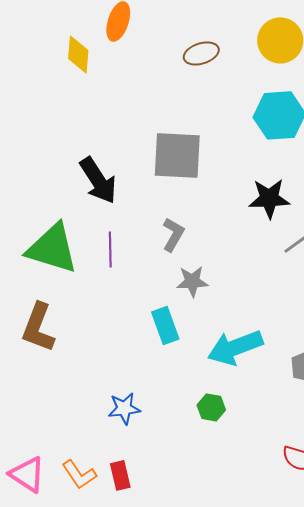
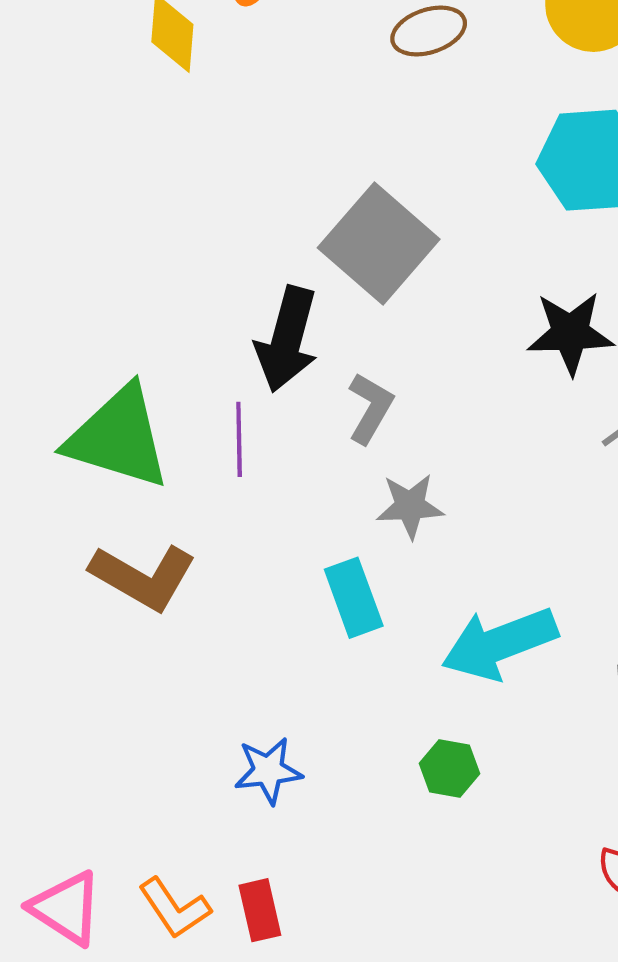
gray square: (177, 155) -> (379, 244), turned 38
black arrow: (98, 180) -> (287, 339), moved, turned 48
brown L-shape: (38, 327) -> (143, 577), moved, turned -81

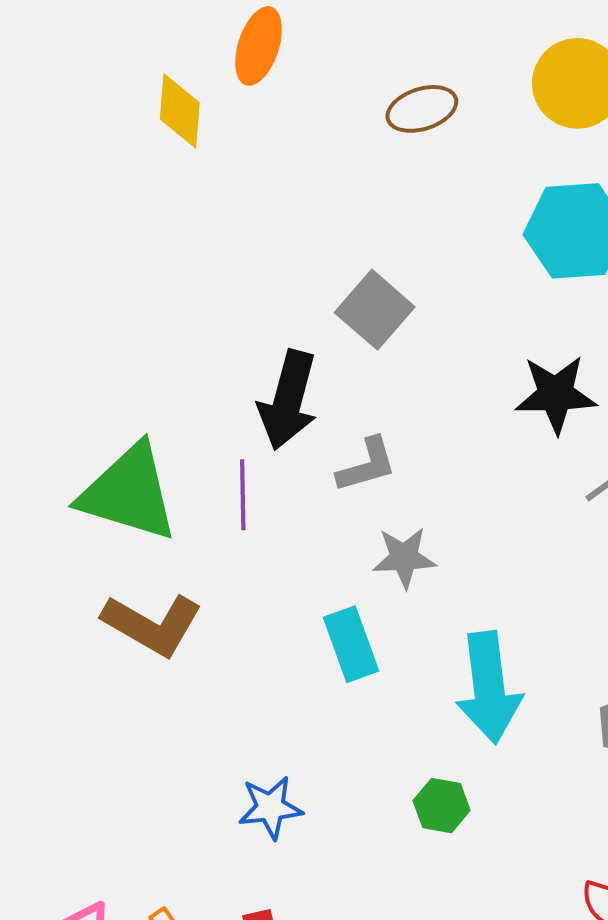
gray square: (379, 244) -> (375, 310), size x0.7
gray L-shape: (370, 408) -> (367, 465), turned 44
cyan arrow: (499, 644) -> (489, 687), turned -76

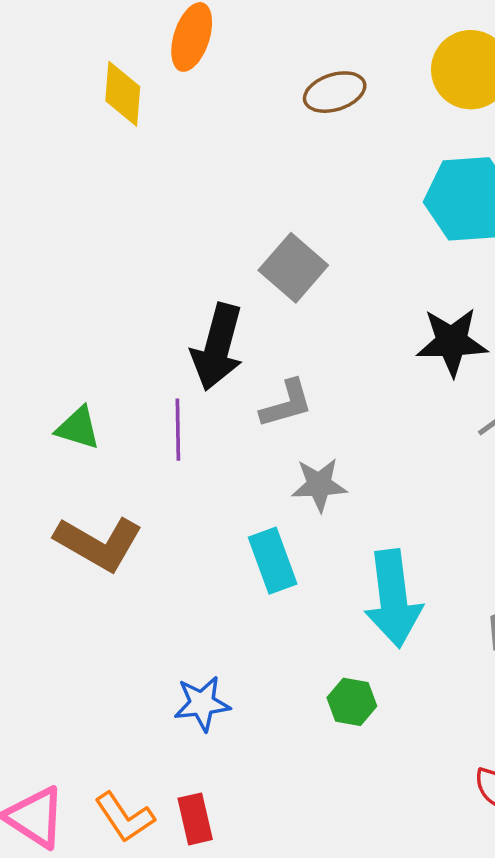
green triangle: (129, 493) -> (78, 428), size x0.5

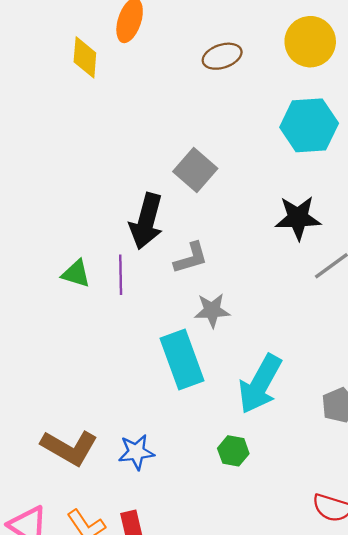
green triangle: (78, 428) -> (76, 274), moved
brown L-shape: (99, 543) -> (69, 448), moved
cyan rectangle: (273, 561) -> (182, 359), size x1.4
cyan arrow: (393, 598) -> (260, 384), turned 36

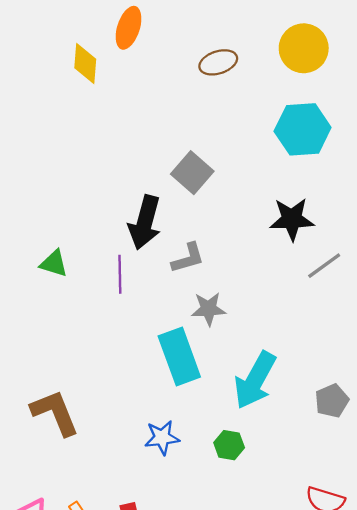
green triangle: (76, 274) -> (54, 263), moved
brown L-shape: (69, 448) -> (55, 413), moved, turned -142
blue star: (136, 452) -> (162, 438), moved

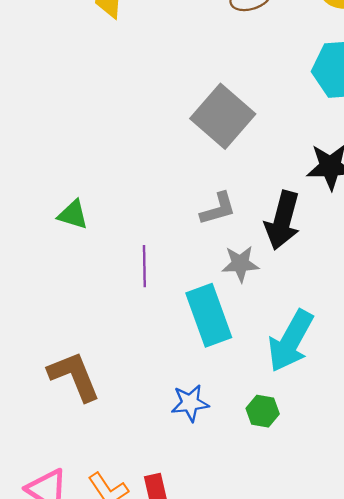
gray square: (192, 173) -> (223, 116), size x1.4
black arrow: (145, 222) -> (282, 220), moved
purple line: (120, 274) -> (144, 266), moved

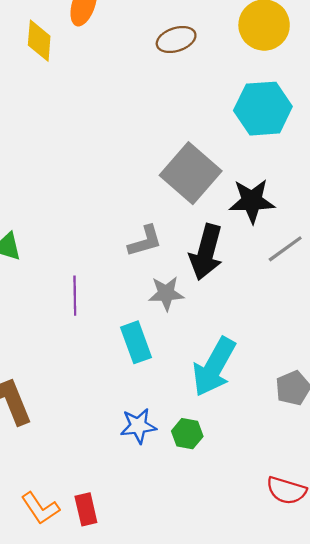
gray square: (223, 116) -> (191, 173), moved
cyan rectangle: (209, 315) -> (136, 342), size x0.7
blue star: (190, 403) -> (138, 426), moved

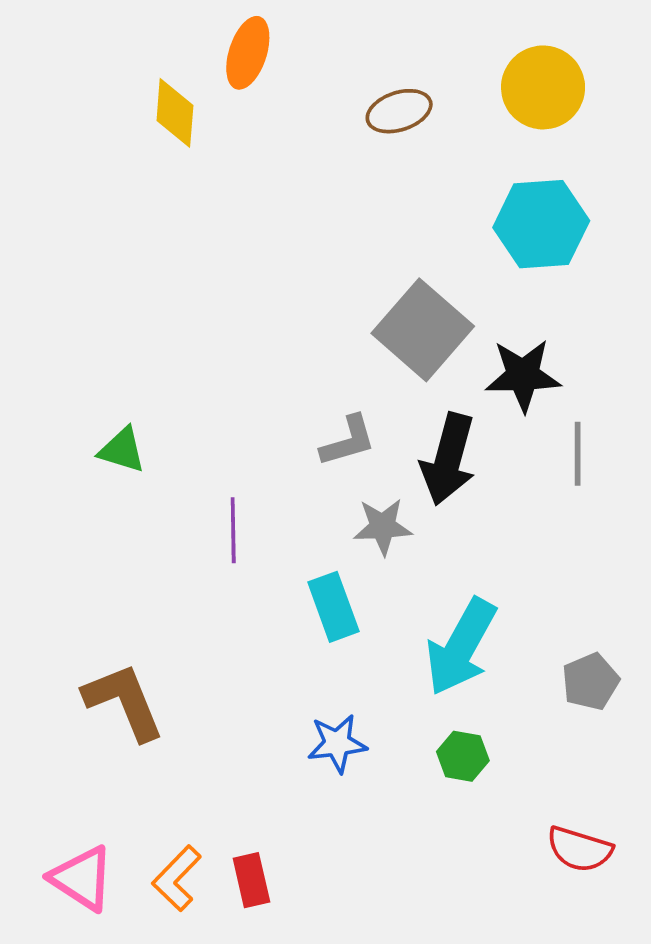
gray line: (285, 249) -> (578, 454), turned -54
green hexagon: (187, 434) -> (463, 756), moved
orange L-shape: (40, 508) -> (177, 878), turned 78

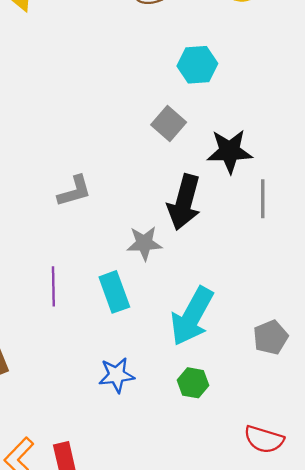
cyan hexagon: (541, 224) -> (197, 65), moved, size x0.7
gray square: (423, 330) -> (169, 124), size x0.6
gray L-shape: (348, 441) -> (74, 191), moved
purple line: (233, 530) -> (53, 286), moved

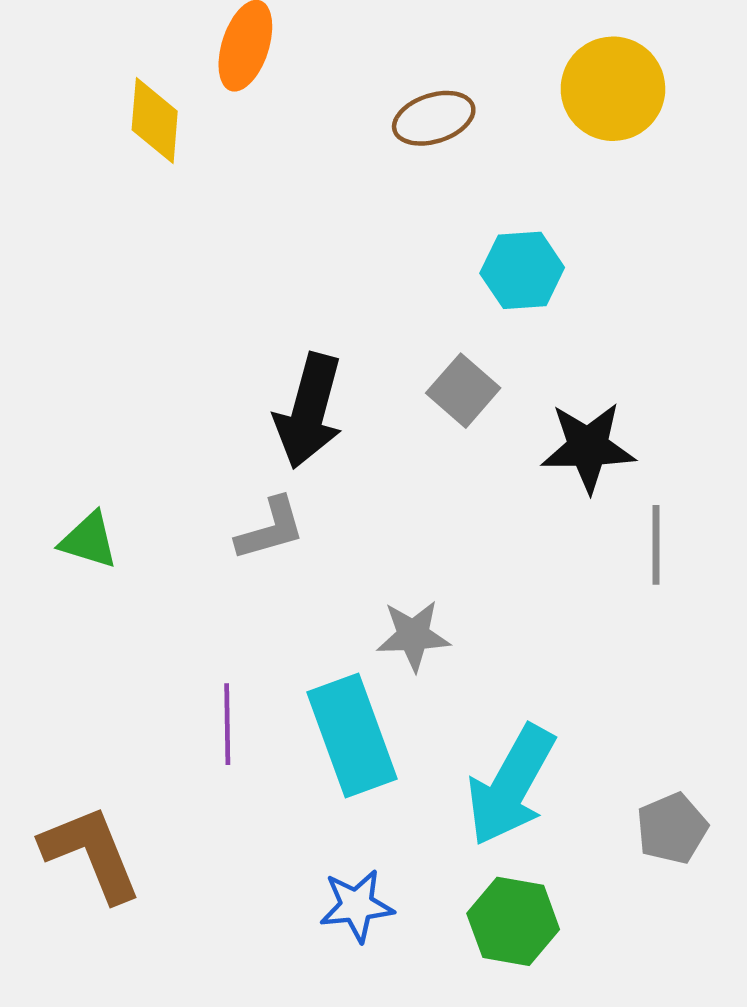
black arrow: (184, 202) -> (309, 411), moved
cyan rectangle: (114, 292) -> (352, 735), size x1.4
green hexagon: (193, 383) -> (513, 921), size x1.4

